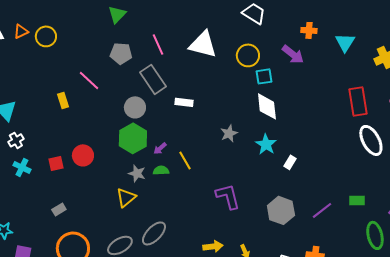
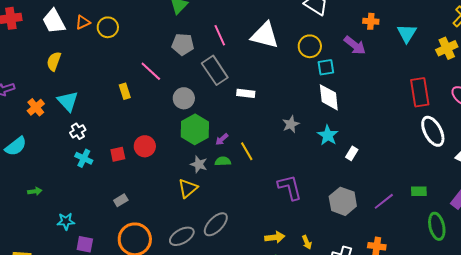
gray circle: (135, 107) -> (184, 98), moved

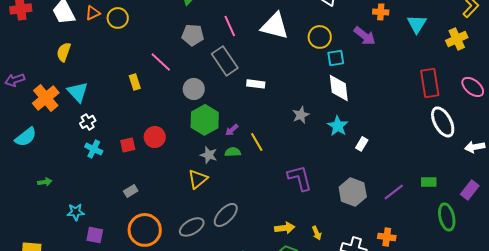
orange cross: (36, 107) -> (46, 98), size x1.5

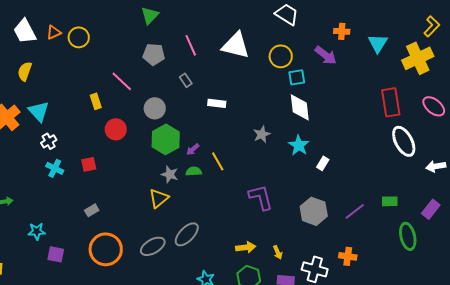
yellow cross: (457, 39) -> (418, 58), size x1.4
gray rectangle: (225, 61) -> (186, 80), size x0.5
red circle: (155, 137) -> (116, 129), moved

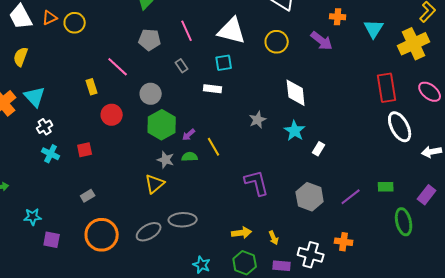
cyan square: (297, 77) -> (224, 63), moved
gray ellipse: (187, 234) -> (183, 220), turned 44

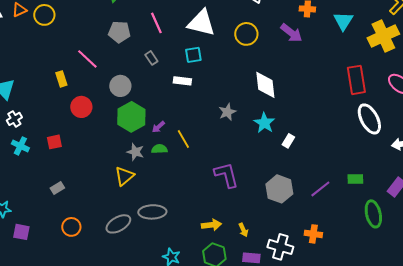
orange circle: (102, 235) -> (71, 227), size x0.6

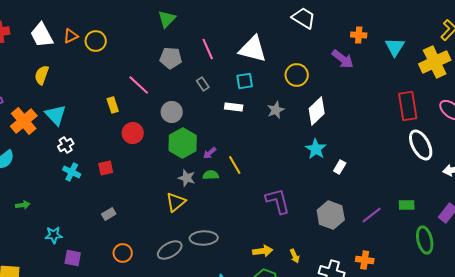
yellow circle: (246, 34) -> (297, 75), moved
white diamond: (265, 85) -> (317, 111), turned 52
gray star: (227, 112) -> (276, 110), moved

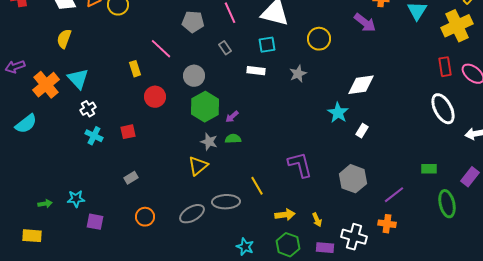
red rectangle: (408, 106) -> (445, 67), moved, size x0.7
white diamond: (317, 111) -> (361, 85), moved, turned 36
yellow line: (235, 165) -> (257, 186), moved
green arrow: (23, 205) -> (45, 204), moved
purple line: (372, 215) -> (394, 195), moved

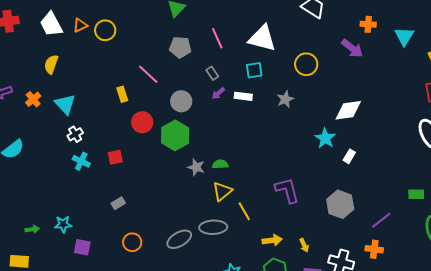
orange cross: (46, 85) -> (33, 99), moved, size x0.6
green hexagon: (205, 107) -> (175, 135), moved
purple arrow: (232, 117) -> (218, 93), moved
yellow triangle: (198, 166) -> (222, 191), moved

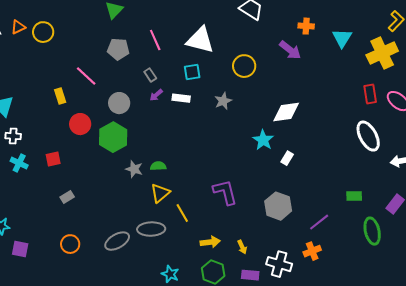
white cross: (75, 134) -> (13, 136), turned 35
gray rectangle: (118, 203) -> (67, 197), moved
orange cross: (374, 249) -> (312, 251), turned -30

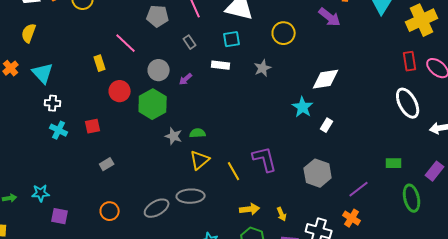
purple arrow: (156, 95) -> (186, 79), moved
yellow line: (182, 213) -> (234, 171), moved
orange cross: (312, 251) -> (352, 218), turned -36

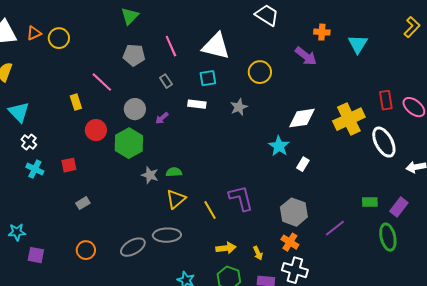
yellow cross: (422, 20) -> (349, 119), moved
white cross: (53, 103) -> (29, 142), turned 35
purple rectangle: (435, 171) -> (399, 207), moved
orange cross: (352, 218) -> (290, 242), moved

